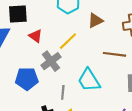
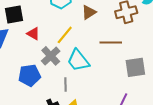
cyan trapezoid: (89, 80) -> (78, 60), moved

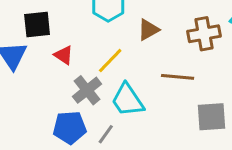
blue pentagon: (30, 75) -> (70, 128), moved
gray line: (65, 84) -> (106, 134), turned 32

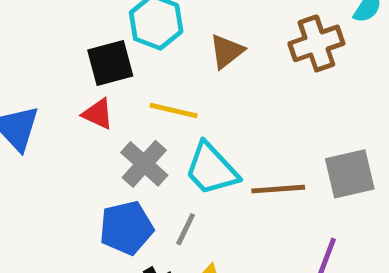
black square: (37, 24) -> (110, 63), moved
yellow line: (110, 61) -> (174, 111), turned 68
brown line: (178, 77) -> (278, 189), moved

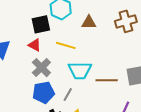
brown triangle: (227, 51) -> (89, 22), turned 35
gray cross: (144, 164) -> (41, 68), moved
cyan trapezoid: (211, 169) -> (80, 70), turned -50

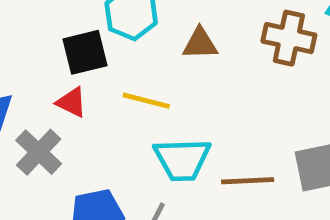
brown cross: (126, 21) -> (289, 38), turned 30
gray cross: (41, 68) -> (39, 152), moved

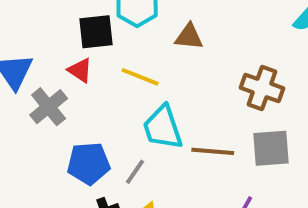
brown cross: (289, 38) -> (262, 88), moved
cyan trapezoid: (182, 159) -> (163, 128), turned 66

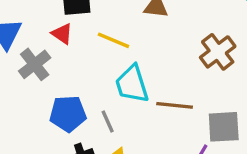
brown cross: (262, 88) -> (218, 52), turned 32
gray square: (271, 148) -> (224, 127), moved
gray line: (135, 172) -> (108, 122), turned -60

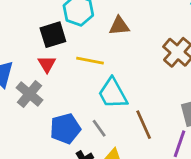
red triangle: (62, 34) -> (47, 64), turned 36
brown line: (175, 105) -> (144, 125), moved, turned 72

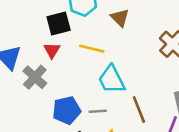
brown triangle: (119, 26) -> (120, 18), turned 48
gray line: (99, 128) -> (98, 111), turned -60

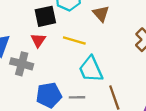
gray cross: (35, 77) -> (22, 64), turned -30

